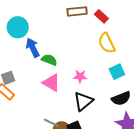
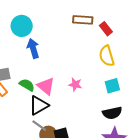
green semicircle: (49, 60) -> (27, 85), moved
black triangle: (83, 101) -> (39, 105), moved

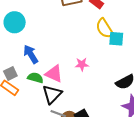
blue arrow: (33, 48) -> (31, 54), moved
cyan square: (112, 86) -> (116, 39), moved, turned 35

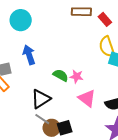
pink triangle: (54, 74) -> (87, 98), moved
green semicircle: (35, 78) -> (61, 75), moved

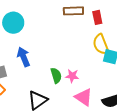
red rectangle: (105, 19) -> (97, 17), turned 32
green semicircle: (61, 75) -> (56, 76), turned 49

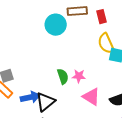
cyan circle: (13, 23) -> (56, 25), moved
blue arrow: (24, 57) -> (30, 97), moved, turned 102

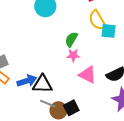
green semicircle: (63, 76) -> (71, 39), moved, turned -126
black triangle: (45, 102) -> (42, 84), turned 45

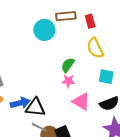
cyan square: (109, 31) -> (106, 77), moved

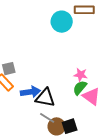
green semicircle: (68, 65) -> (80, 88), moved

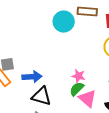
blue arrow: (31, 92) -> (32, 77), moved

